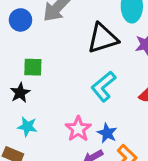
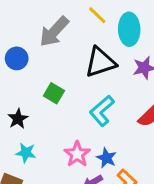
blue circle: (20, 20) -> (17, 58), moved
green square: (33, 67) -> (54, 93), moved, turned 30

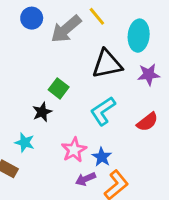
yellow line: (97, 15) -> (97, 16), moved
blue circle: (17, 58) -> (32, 18), moved
black star: (18, 119) -> (42, 112), moved

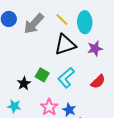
yellow line: (97, 16) -> (62, 20), moved
green square: (59, 88) -> (42, 75), moved

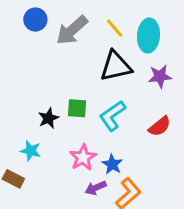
green square: (42, 75) -> (77, 108), turned -32

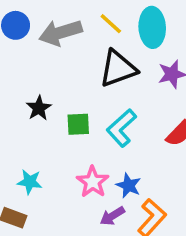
gray arrow: (72, 30) -> (60, 33), turned 32
black star: (49, 118) -> (39, 108), moved

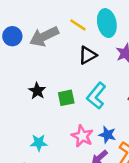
black triangle: (118, 69) -> (88, 55), size x0.7

